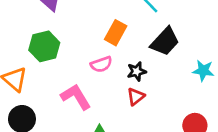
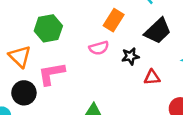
red triangle: (136, 96) -> (152, 77), moved, turned 30
pink L-shape: (76, 97) -> (51, 74), moved, turned -72

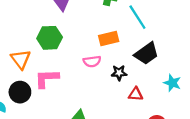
orange rectangle: (114, 20) -> (109, 38), turned 36

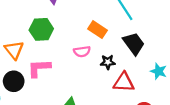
orange rectangle: (109, 38) -> (98, 30), turned 48
black trapezoid: (146, 53) -> (134, 44), turned -90
red triangle: (136, 94) -> (124, 82), size x1.5

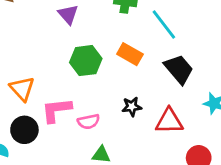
green hexagon: (41, 29) -> (86, 61), moved
pink semicircle: (82, 51) -> (89, 122), moved
black star: (108, 62) -> (132, 107), moved

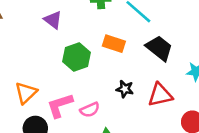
orange triangle: (22, 89) -> (26, 93), turned 40
black star: (132, 107) -> (125, 89), turned 30

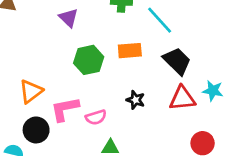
orange rectangle: (114, 44) -> (130, 51), turned -30
red triangle: (160, 95) -> (182, 98), moved

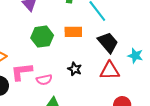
cyan star: (213, 91) -> (135, 56), moved

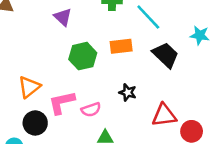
cyan star: (135, 56) -> (200, 35), moved
red triangle: (110, 71) -> (164, 115), moved

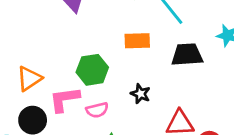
black trapezoid: (166, 55) -> (187, 55), turned -52
green hexagon: (83, 56) -> (92, 70), moved

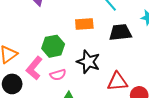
black star: (140, 94) -> (88, 62), size x1.6
pink L-shape: (64, 99) -> (34, 68), turned -40

